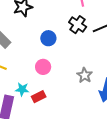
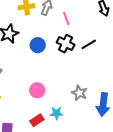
blue circle: (48, 38) -> (38, 45), moved
cyan star: (22, 89) -> (56, 113), moved

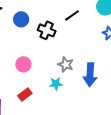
black cross: (66, 44) -> (47, 30), moved
cyan star: (56, 113) -> (56, 84), moved

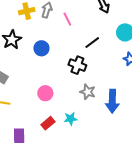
black cross: (47, 30) -> (77, 65), moved
cyan star: (56, 84) -> (70, 119), moved

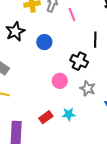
black line: (92, 43) -> (95, 40), turned -56
pink circle: (45, 93) -> (60, 81), moved

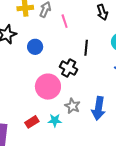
pink circle: (60, 81) -> (48, 87), size x1.6
gray star: (88, 88) -> (72, 106), moved

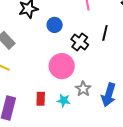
black cross: (69, 68) -> (80, 42), moved
red rectangle: (32, 122) -> (41, 99), turned -64

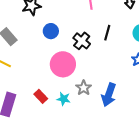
blue circle: (55, 25) -> (51, 31), moved
red rectangle: (41, 99) -> (41, 96), turned -48

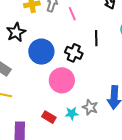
blue circle: (51, 31) -> (41, 52), size x1.6
gray star: (84, 88) -> (90, 107), moved

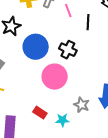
black line: (96, 38) -> (88, 22), moved
cyan star: (72, 113) -> (62, 120), moved

